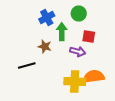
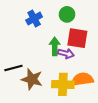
green arrow: (62, 32) -> (55, 46), moved
red square: (89, 36) -> (77, 38), size x1.5
brown star: (45, 46) -> (32, 79), moved, size x1.5

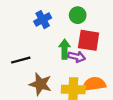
black line: (13, 68) -> (21, 60), moved

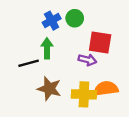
green circle: (78, 15) -> (75, 18), moved
green arrow: (65, 49) -> (47, 48), moved

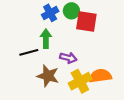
red square: (100, 42) -> (86, 22), moved
purple arrow: (87, 60) -> (68, 58), moved
yellow cross: (84, 94) -> (80, 81), turned -30

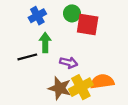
blue cross: (50, 13) -> (37, 16), moved
brown star: (48, 76) -> (60, 88), moved

